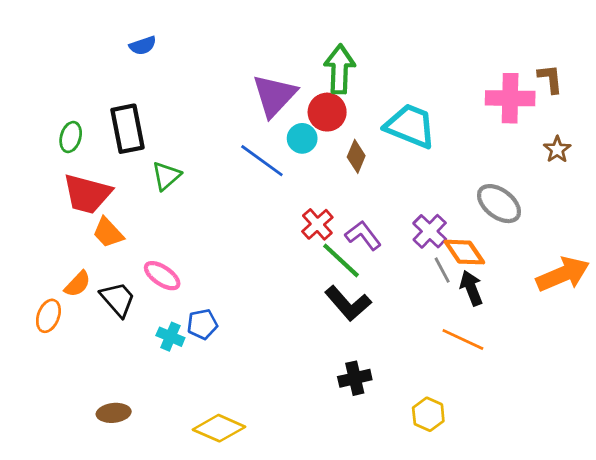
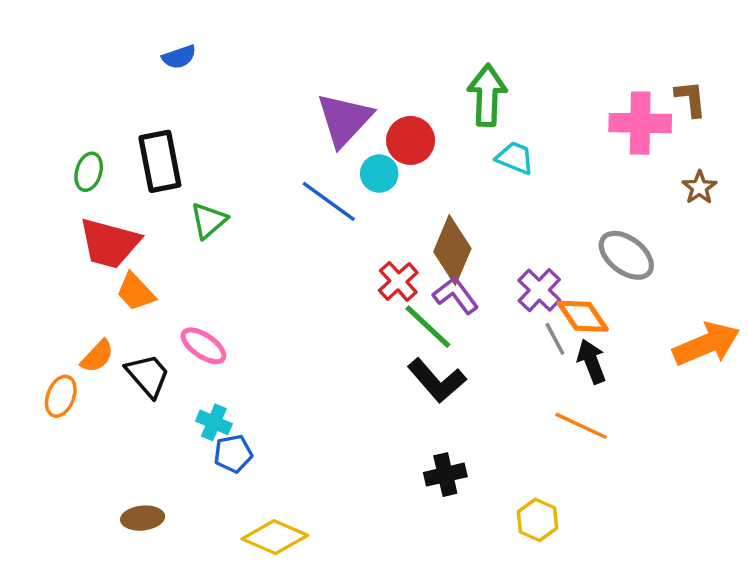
green arrow: (340, 69) -> (487, 95), moved
cyan trapezoid: (410, 126) -> (515, 158), size x0.6
brown diamond: (356, 156) -> (452, 250), moved, size x1.6
blue pentagon: (202, 324) -> (233, 454), moved

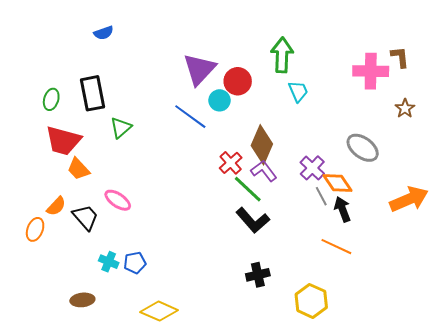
cyan trapezoid: (515, 158) -> (298, 91), turned 45
cyan cross: (214, 422) -> (109, 262), moved
yellow hexagon: (538, 520) -> (311, 301), size x1.4

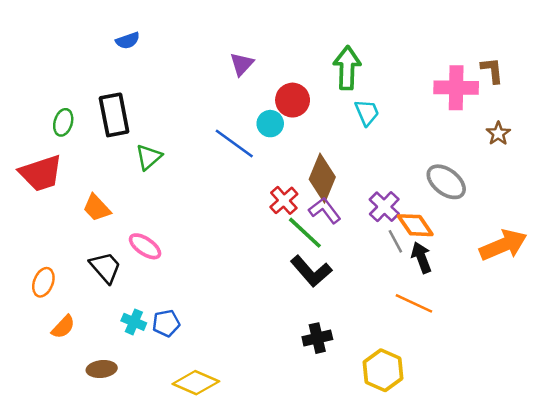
purple triangle: (199, 69) -> (242, 64), moved, size x0.6
red trapezoid: (63, 141) -> (41, 173), moved, turned -33
orange semicircle: (56, 206) -> (63, 327), moved

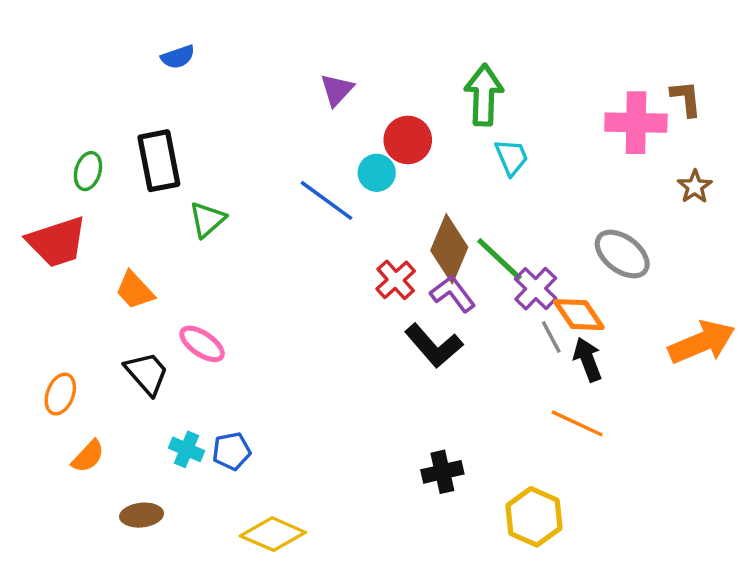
green line: (305, 233) -> (499, 259), moved
black L-shape: (311, 271) -> (434, 346), moved

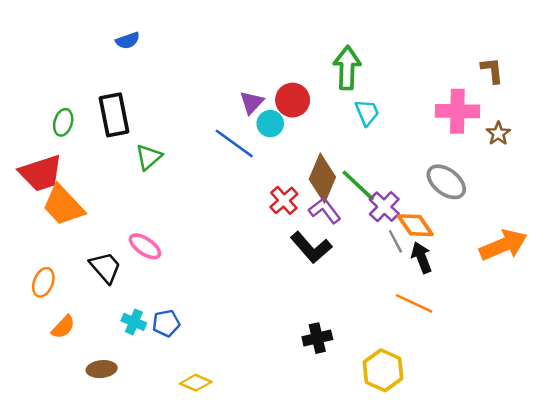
purple triangle: (337, 90) -> (252, 102), moved
pink cross: (636, 123) -> (457, 111), moved
orange trapezoid: (135, 290) -> (63, 205), moved, size x1.5
yellow diamond: (273, 534) -> (196, 383), size x0.7

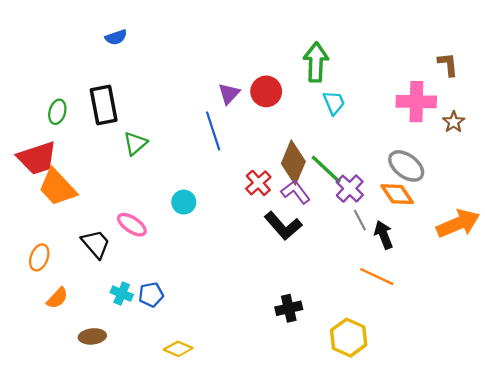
cyan circle: (270, 124) -> (184, 202), moved
blue line: (234, 143) -> (213, 131), turned 36
orange diamond: (415, 225) -> (397, 194), moved

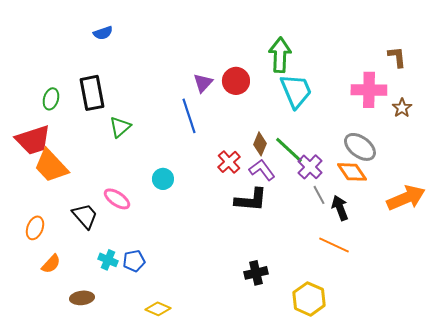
cyan trapezoid: (334, 103) -> (296, 91), size x1.6
brown diamond: (293, 163) -> (260, 144), size x0.6
black L-shape: (283, 226) -> (251, 200), turned -44

